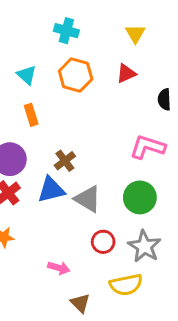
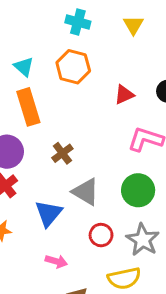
cyan cross: (66, 31) -> (78, 22), moved
red triangle: (126, 73) -> (124, 95), moved
orange rectangle: (31, 115) -> (28, 107), size x1.6
blue triangle: (51, 190) -> (49, 213), moved, turned -36

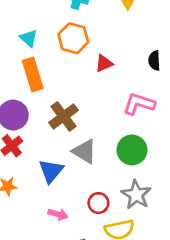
red triangle: (124, 95) -> (104, 63), moved
brown cross: (62, 153) -> (64, 116), size x1.5
red circle: (101, 235) -> (98, 203), moved

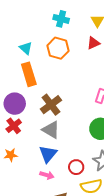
red triangle: (104, 63) -> (93, 43), moved
gray triangle: (84, 151) -> (51, 130), moved
blue triangle: (51, 171) -> (48, 154), moved

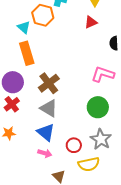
orange hexagon: (58, 48) -> (43, 15), moved
blue triangle: (48, 154) -> (46, 132), turned -30

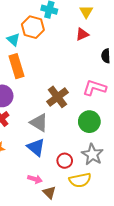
brown cross: (49, 83) -> (57, 97), moved
pink arrow: (45, 153) -> (35, 179), moved

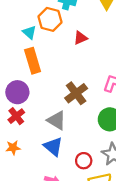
red triangle: (82, 34) -> (80, 38), moved

